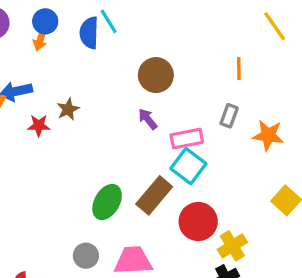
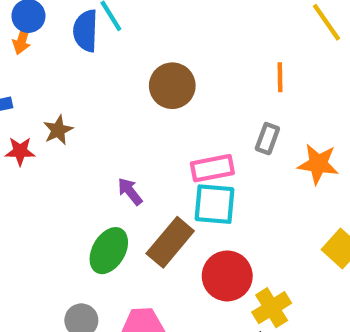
purple arrow: (148, 119) -> (130, 191), moved
cyan square: (188, 166) -> (215, 204), turned -32

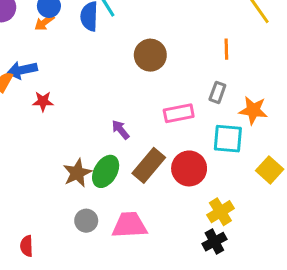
orange arrow: (22, 39) -> (44, 22), turned 36
brown star: (58, 130) -> (77, 173), moved, size x1.4
cyan square: (215, 204) -> (228, 139), moved
red circle: (227, 276) -> (189, 168), moved

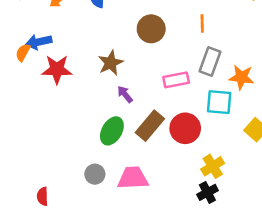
orange line: (226, 49) -> (202, 24), moved
gray rectangle: (217, 92) -> (210, 62), size x1.5
red star: (43, 101) -> (57, 69), size x1.6
brown star: (77, 173) -> (111, 63), moved

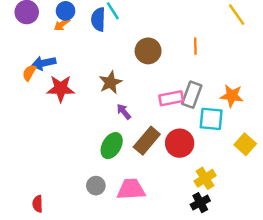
gray rectangle: (210, 62) -> (192, 95), moved
red semicircle: (43, 196) -> (38, 204), moved

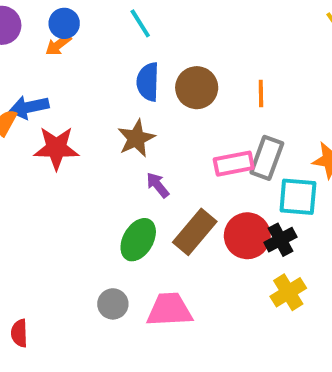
blue semicircle: (98, 19) -> (148, 82), moved
orange line: (195, 46) -> (261, 94), moved
black cross: (200, 203) -> (280, 240), moved

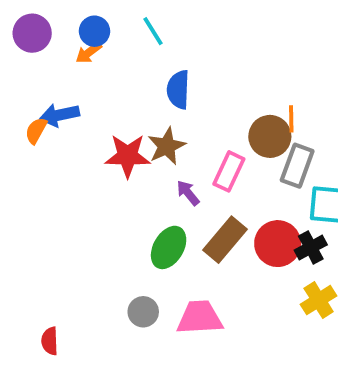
cyan line: (140, 23) -> (153, 31), moved
brown circle: (197, 88) -> (270, 136), moved
orange line: (261, 94) -> (291, 119), moved
red star: (56, 148) -> (128, 156), moved
pink rectangle: (234, 164) -> (229, 171), moved, turned -54

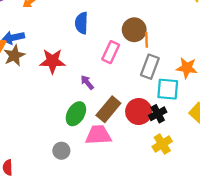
brown circle: (270, 136) -> (134, 30), moved
brown star: (167, 146) -> (14, 56), moved
pink rectangle: (229, 171) -> (111, 52), moved
pink trapezoid: (200, 318) -> (98, 135), moved

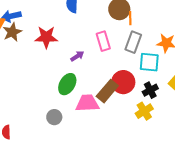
pink rectangle: (111, 52) -> (103, 41), moved, turned -42
purple arrow: (87, 82) -> (77, 56), turned 96
brown rectangle: (108, 109) -> (107, 91), moved
black cross: (158, 114) -> (150, 90), moved

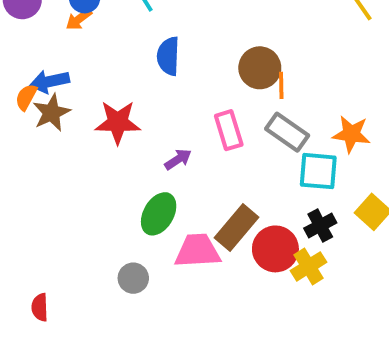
gray rectangle: (133, 42) -> (287, 132), turned -75
red circle: (123, 82) -> (275, 249), moved

